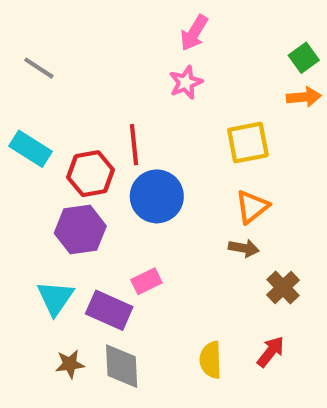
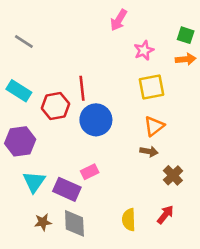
green square: (304, 58) -> (186, 35), turned -36
pink star: (186, 83) -> (144, 50), moved
purple hexagon: (80, 230) -> (20, 141), moved

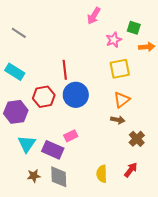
green square: (186, 35) -> (134, 28), moved
red hexagon: (55, 106) -> (44, 97), moved

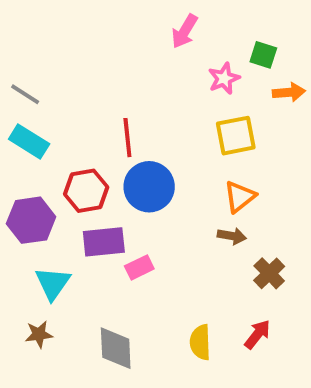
gray line: (19, 33) -> (25, 94), moved
purple rectangle: (53, 150) -> (104, 242), moved, turned -30
brown star: (34, 176) -> (39, 334), moved

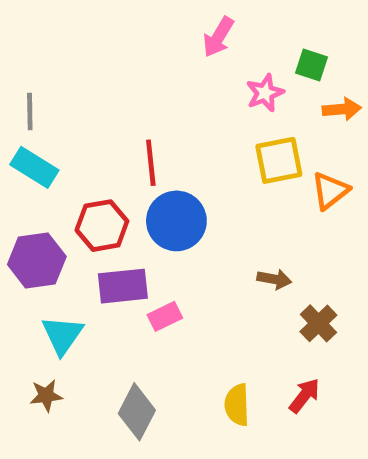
gray line: (25, 94) -> (30, 112), turned 56
orange triangle: (240, 197) -> (330, 191), moved
gray diamond: (116, 348) -> (137, 412), turned 30

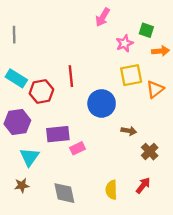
gray line: (30, 112) -> (14, 35), moved
blue circle: (176, 221) -> (102, 103), moved
red hexagon: (102, 226) -> (41, 91), moved
gray diamond: (137, 412) -> (64, 193), turned -40

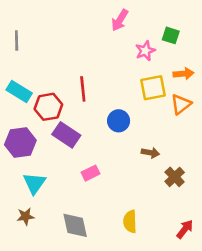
orange arrow: (161, 51) -> (184, 74), moved
blue circle: (102, 103) -> (119, 121), size x0.7
purple rectangle: (58, 134) -> (66, 135), moved, turned 40
red arrow: (143, 185) -> (185, 229), moved

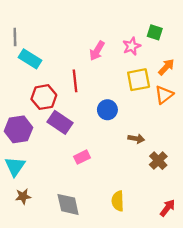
pink arrow: (120, 20) -> (97, 51), moved
orange arrow: (184, 74) -> (166, 67), turned -42
cyan rectangle: (19, 91) -> (30, 59), moved
cyan triangle: (34, 183) -> (15, 166), moved

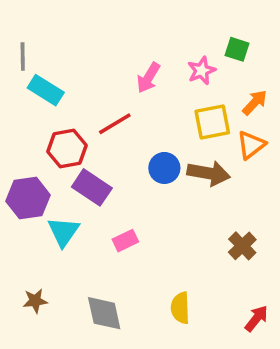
red line: (75, 81) -> (115, 124), turned 65
brown arrow: (136, 139) -> (209, 173), moved, size x1.6
cyan triangle: (15, 166) -> (63, 232), moved

